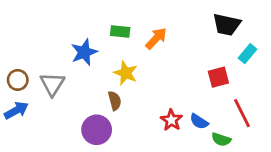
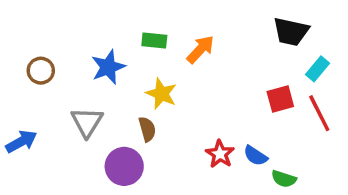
brown circle: (18, 80) -> (41, 71), moved
gray triangle: (52, 84) -> (87, 122), moved
red line: (242, 113) -> (319, 113), moved

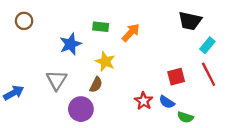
brown circle: (41, 71) -> (24, 21), moved
red square: (280, 99) -> (176, 77), moved
brown semicircle: (147, 129) -> (96, 85), turned 42

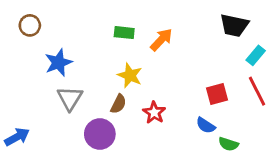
blue star: (70, 44) -> (58, 63), moved
blue arrow: (14, 93) -> (17, 137), moved
red star: (144, 101) -> (154, 113), moved

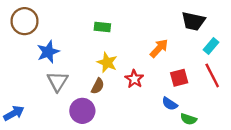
brown circle: (30, 25) -> (25, 21), size x1.5
orange arrow: (161, 40) -> (159, 48), moved
red star: (154, 113) -> (134, 79), moved

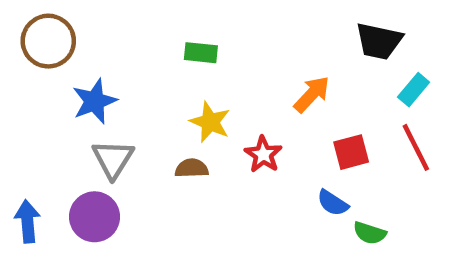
brown semicircle: (98, 86) -> (192, 168), turned -119
purple circle: (82, 111) -> (95, 217), moved
blue arrow: (14, 113) -> (27, 221), turned -66

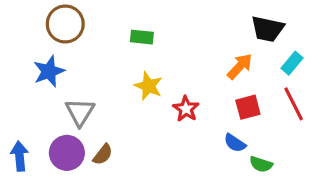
brown circle: (48, 41) -> (65, 24), moved
orange arrow: (312, 94) -> (240, 66), moved
blue star: (95, 101) -> (49, 71), moved
brown semicircle: (192, 168) -> (103, 154), moved, turned 130

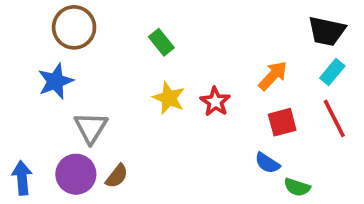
black trapezoid: (268, 29) -> (327, 31), moved
green rectangle: (142, 37) -> (161, 42), turned 45
red star: (186, 109) -> (215, 102), moved

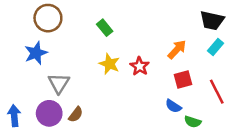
red line: (334, 118) -> (217, 92), moved

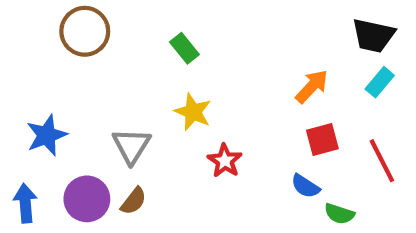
blue star: (36, 53) -> (47, 135), moved
red star: (140, 66) -> (225, 161), moved
gray triangle: (59, 83) -> (131, 146), moved

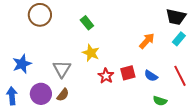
red square: (322, 140) -> (128, 73), moved
blue semicircle: (305, 186) -> (151, 76), moved

